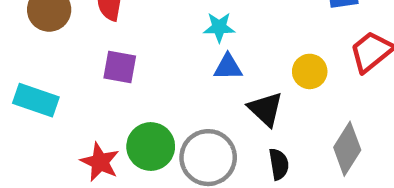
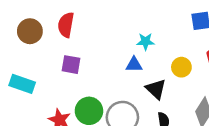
cyan star: (219, 27) -> (145, 41), moved

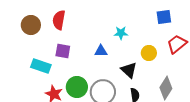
blue triangle: (134, 65) -> (101, 51), moved
cyan rectangle: (22, 84) -> (41, 66), moved

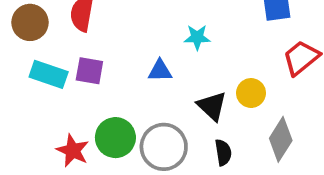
yellow circle: (149, 53) -> (251, 93), moved
cyan rectangle: (41, 66) -> (49, 74), moved

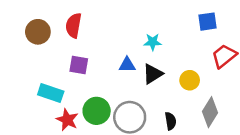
cyan rectangle: (49, 74) -> (51, 93), moved
black triangle: (212, 106) -> (153, 74), moved, turned 45

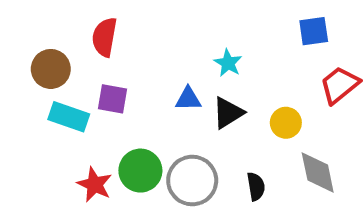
brown circle: (38, 32) -> (51, 69), moved
cyan star: (153, 42) -> (228, 63), turned 30
cyan rectangle: (51, 93) -> (69, 117), moved
gray diamond: (210, 112) -> (318, 173), turned -44

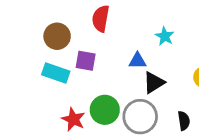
red semicircle: (105, 37) -> (101, 19), moved
brown circle: (51, 69) -> (57, 36), moved
black triangle: (228, 113) -> (154, 83), moved

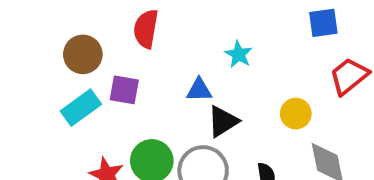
cyan rectangle: (56, 73) -> (81, 108), turned -55

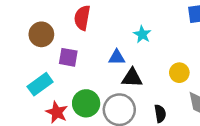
cyan rectangle: (81, 108) -> (40, 84), moved
black triangle: (223, 121) -> (132, 78), turned 35

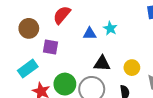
red semicircle: (82, 18) -> (62, 15), turned 30
blue triangle: (117, 57) -> (90, 34), moved
yellow circle: (179, 73) -> (132, 68), moved

